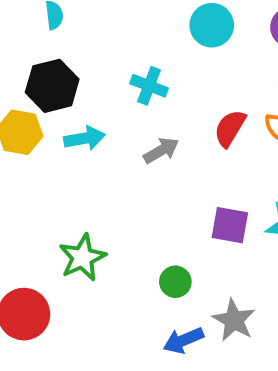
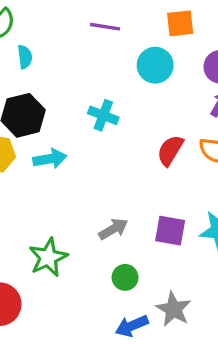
gray arrow: (161, 150) -> (113, 229), moved

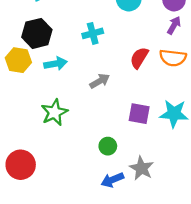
cyan cross: (103, 115) -> (93, 33), turned -36
gray arrow: (113, 229) -> (100, 81), moved
green star: (48, 257) -> (54, 112), moved

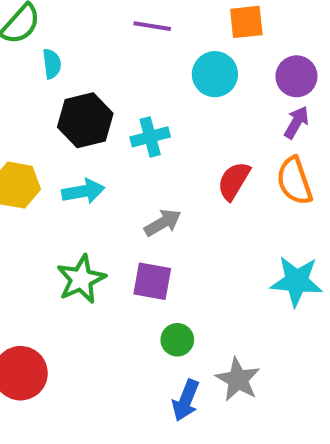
black hexagon: (37, 33) -> (85, 120), moved
orange semicircle: (173, 58) -> (294, 181), turned 64
purple square: (139, 114) -> (152, 281), moved
blue arrow: (112, 180) -> (186, 400), turned -45

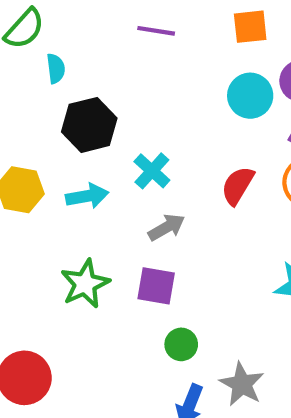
cyan circle: (215, 74) -> (250, 96), moved
cyan cross: (150, 137) -> (152, 171), moved, turned -33

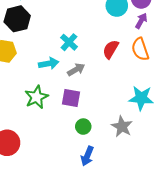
black hexagon: (89, 125) -> (17, 19), moved
cyan arrow: (87, 196) -> (49, 63), moved
gray star: (242, 384) -> (122, 127), moved

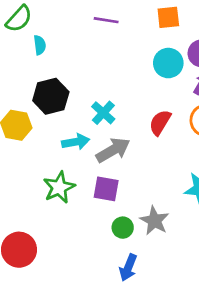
black hexagon: (17, 19) -> (51, 96), moved
gray arrow: (76, 70) -> (113, 150), size x1.4
gray star: (122, 127) -> (154, 221), moved

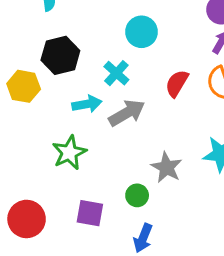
cyan circle: (168, 63) -> (141, 32), moved
purple square: (106, 189) -> (90, 213), moved
gray star: (154, 221) -> (167, 167), moved

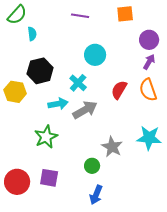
purple square: (90, 213) -> (49, 178), moved

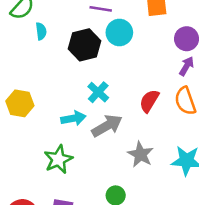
cyan circle: (95, 55) -> (119, 32), moved
black hexagon: (40, 71) -> (85, 45), moved
gray star: (112, 147) -> (141, 154), moved

